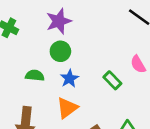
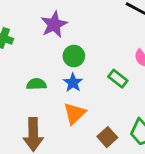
green circle: (60, 51) -> (74, 56), moved

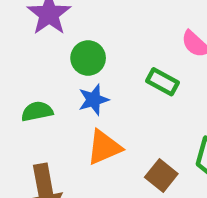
blue star: (73, 83) -> (93, 100), turned 30
orange triangle: (75, 113) -> (104, 147), turned 30

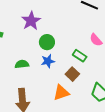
orange triangle: (104, 147) -> (61, 93), moved
brown square: (161, 176) -> (72, 74), moved

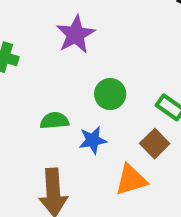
green circle: (47, 42) -> (110, 94), moved
blue star: (48, 61) -> (93, 140), moved

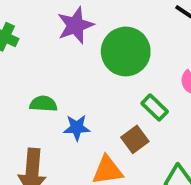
green circle: (110, 94) -> (126, 51), moved, size x1.6

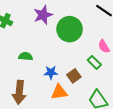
green rectangle: (155, 107) -> (94, 62), moved
blue star: (77, 128) -> (51, 72), moved

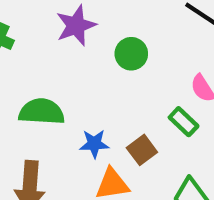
green circle: (70, 29) -> (131, 54), size x0.6
green semicircle: (26, 56) -> (42, 112), size x1.5

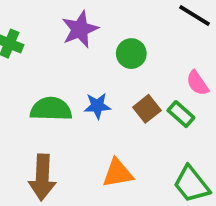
blue star: (94, 144) -> (97, 106), moved
brown square: (142, 150) -> (147, 109), moved

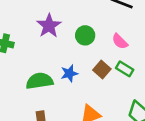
pink semicircle: (197, 83) -> (120, 41), moved

